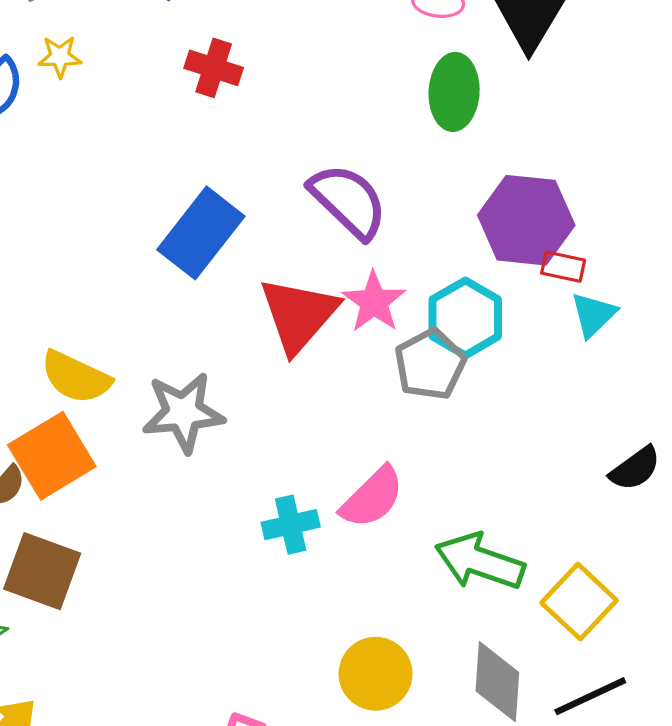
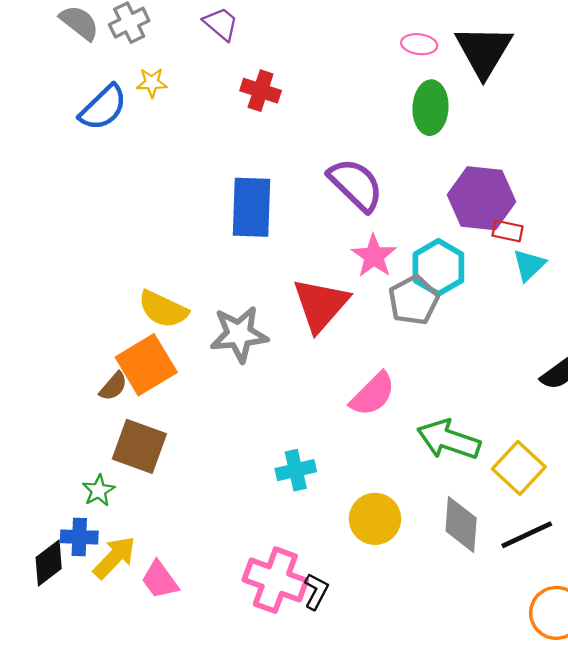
blue rectangle: (201, 233) -> (252, 207), turned -36
red triangle: (299, 315) -> (321, 305), moved
cyan cross: (291, 525) -> (296, 470), moved

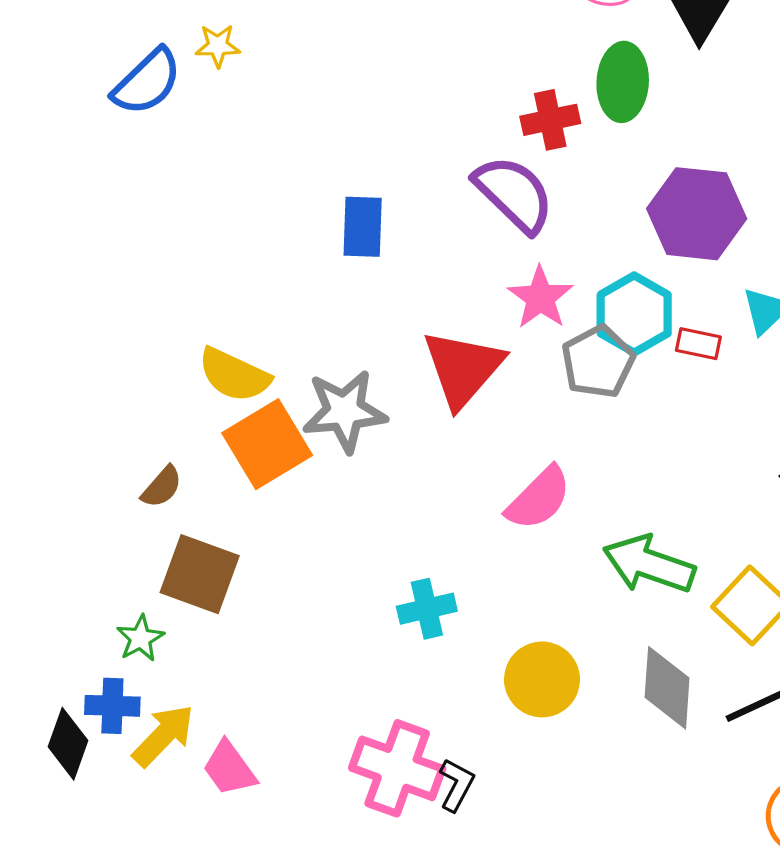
red cross: (261, 91) -> (550, 120), moved, turned -30
blue rectangle: (252, 207) -> (363, 227), size x0.7
red rectangle: (508, 231) -> (698, 344), moved
orange square: (146, 365) -> (267, 444), moved
black diamond: (49, 563) -> (68, 744), turned -33

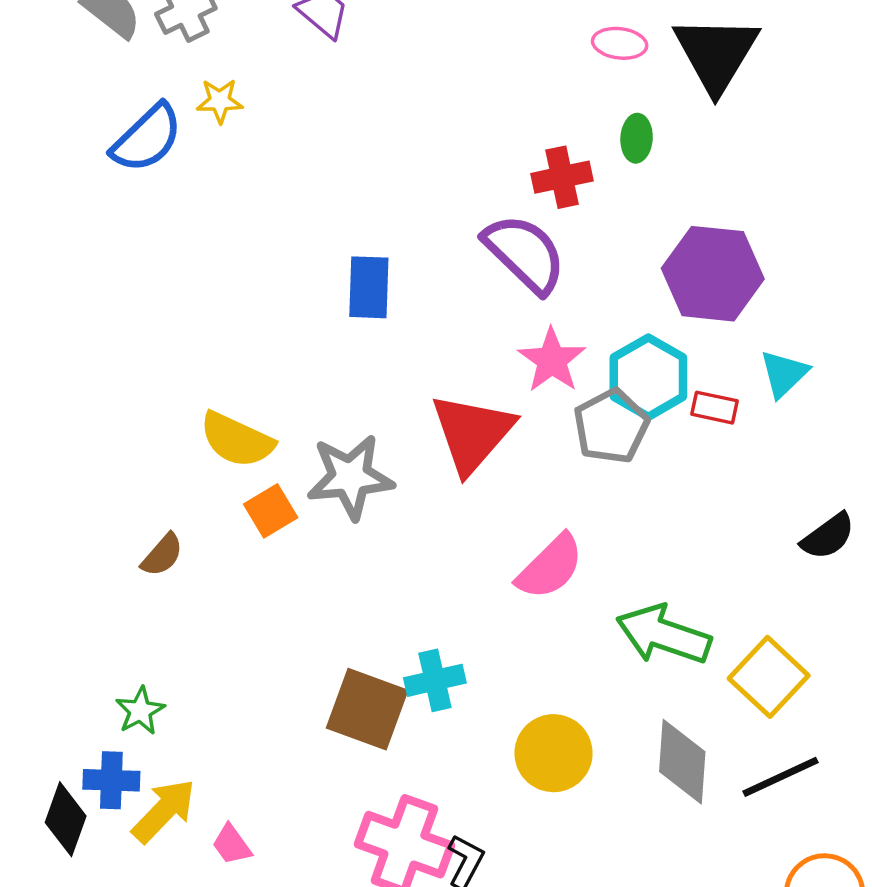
green ellipse: (623, 82) -> (637, 138), size x0.6
orange square: (267, 444) -> (271, 511), size x0.6
brown square: (200, 574) -> (367, 709), moved
pink trapezoid: (229, 768) -> (232, 845), size x0.7

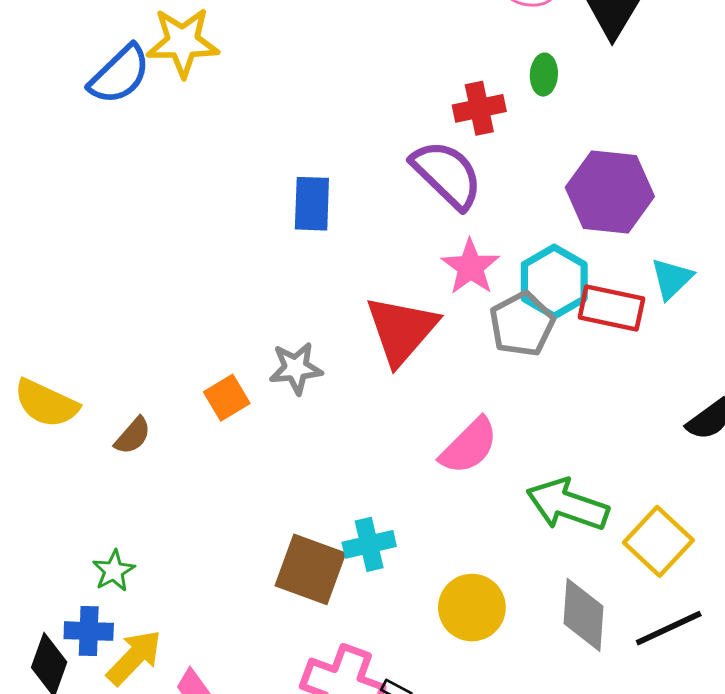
yellow star: (220, 101) -> (183, 42), size x1.8
red rectangle: (714, 408) -> (611, 308), size x1.6
yellow semicircle: (237, 440) -> (46, 403), moved
gray star: (350, 477) -> (296, 368), size x0.7

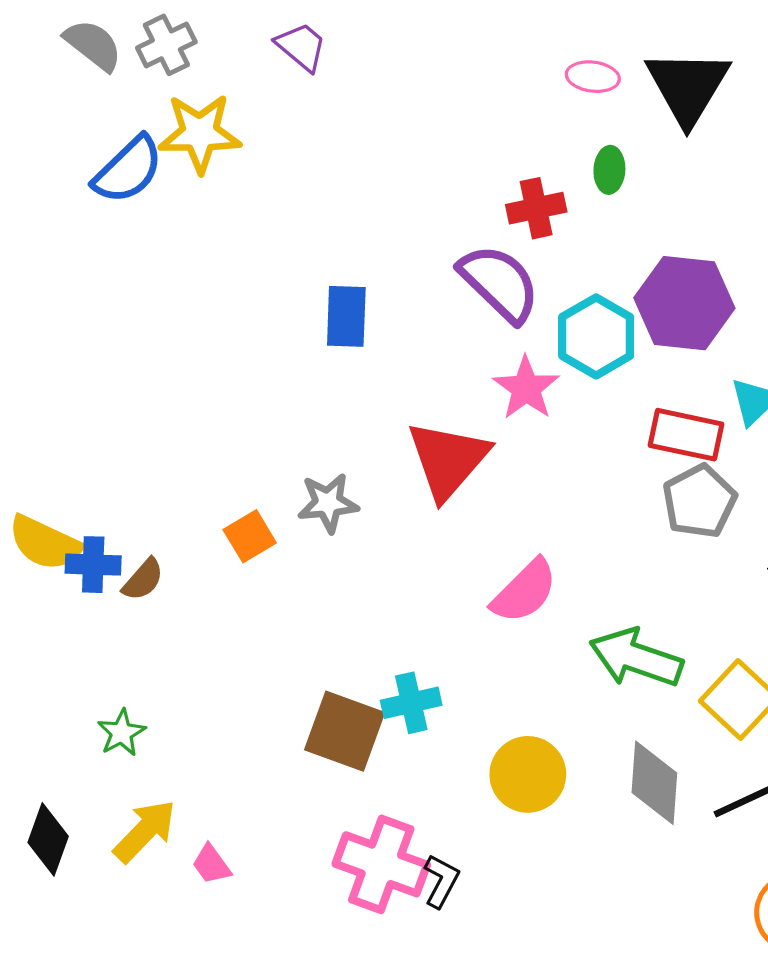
cyan hexagon: (554, 282) -> (596, 336), moved
gray pentagon: (522, 324) -> (699, 501), moved
blue cross: (89, 631) -> (93, 565), moved

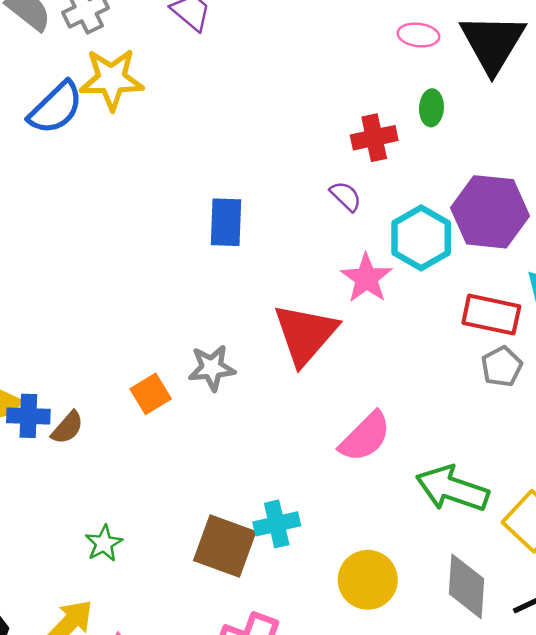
purple semicircle: (499, 283) -> (346, 196), size x0.5
gray pentagon: (699, 501) -> (502, 367), size x0.7
green star: (121, 733) -> (104, 543), moved

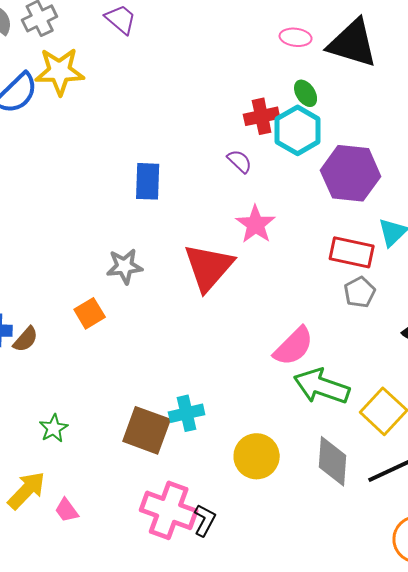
black triangle: (493, 43) -> (353, 43), turned -44
green ellipse: (431, 108) -> (306, 93), turned -36
cyan hexagon: (421, 238) -> (298, 130), moved
gray star: (212, 368) -> (125, 266), moved
pink semicircle: (365, 437) -> (294, 346), moved

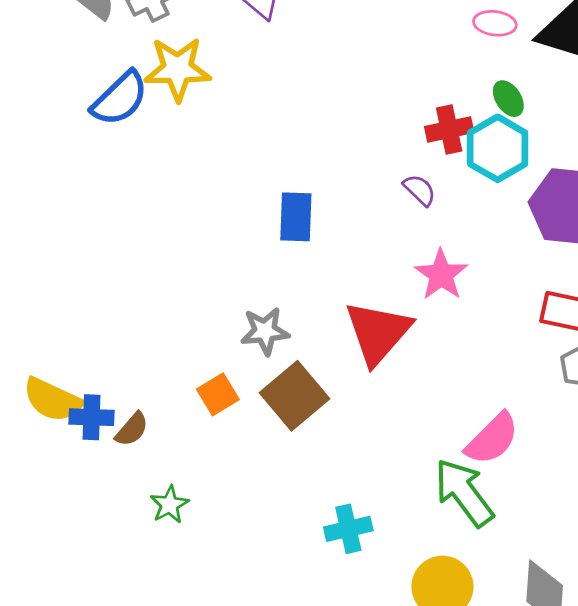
green arrow: (322, 386) -> (464, 493), moved, turned 34
green star: (54, 428) -> (169, 505), moved
brown square: (147, 430) -> (295, 396), moved, turned 30

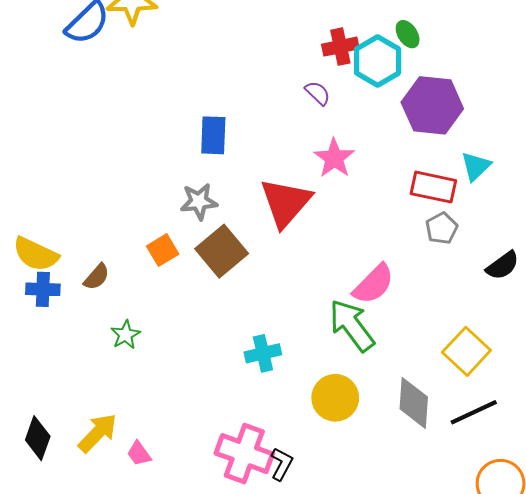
green ellipse: (508, 99) -> (408, 34), moved
blue rectangle: (296, 217) -> (213, 135), moved
blue cross: (92, 417) -> (43, 289), moved

